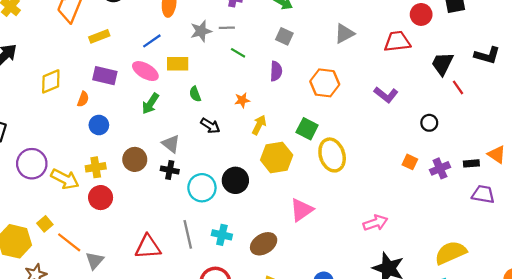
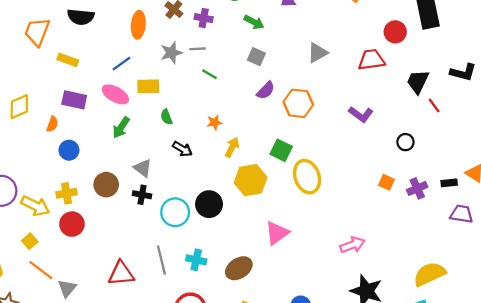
yellow rectangle: (99, 36) -> (68, 60), turned 42
purple semicircle: (276, 71) -> (266, 90), moved, turned 42
yellow square: (45, 224) -> (30, 241), moved

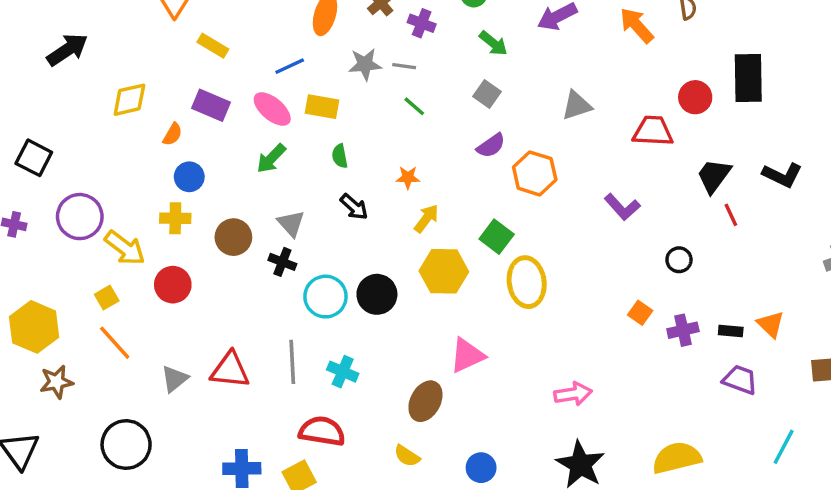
yellow cross: (66, 193) -> (175, 218), moved
brown ellipse: (239, 268) -> (425, 401), moved, turned -40
gray triangle: (67, 288) -> (175, 379), moved

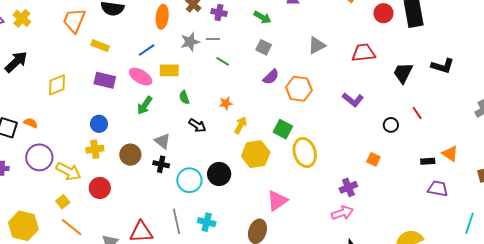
red circle: (695, 97) -> (383, 13), moved
orange semicircle: (173, 134) -> (31, 123), moved, turned -88
red line: (731, 215) -> (417, 113), moved
purple cross: (683, 330) -> (348, 187), moved

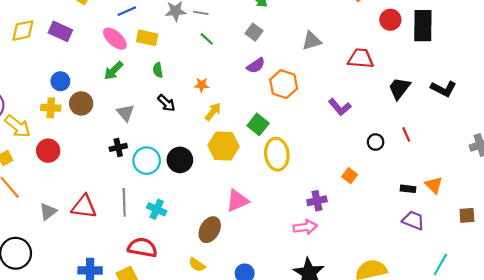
purple rectangle: (105, 80) -> (60, 31), moved
brown circle: (130, 155) -> (81, 103), moved
black cross: (161, 164) -> (118, 147), moved, turned -35

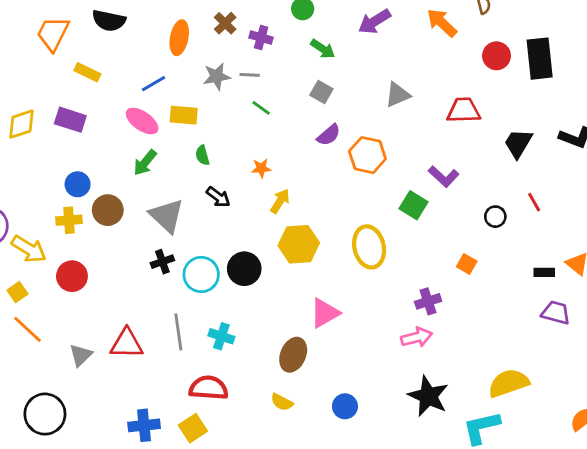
gray triangle: (125, 113) -> (167, 216), size x1.5
green square: (258, 124) -> (414, 205), moved

